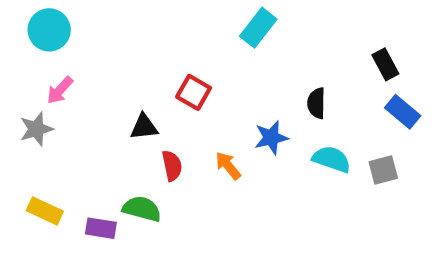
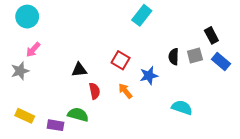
red square: (194, 92) -> (121, 60), moved
cyan semicircle: (332, 159) -> (182, 108), moved
gray square: (383, 170) -> (195, 56), moved

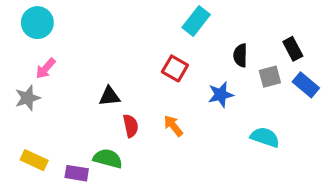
black semicircle: (174, 57) -> (240, 55), moved
red square: (121, 60) -> (175, 68), moved
blue star: (149, 76) -> (221, 95), moved
cyan semicircle: (182, 108) -> (265, 137), moved

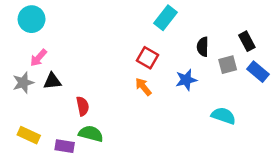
black triangle: (109, 96) -> (52, 81), moved
red semicircle: (131, 126) -> (83, 106), moved
orange arrow: (173, 126) -> (143, 87), moved

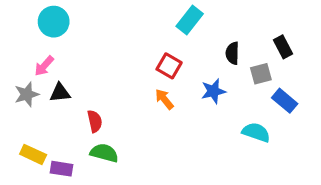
cyan circle: (32, 19) -> (54, 22), moved
blue rectangle: (258, 72) -> (285, 101), moved
purple rectangle: (65, 146) -> (62, 169), moved

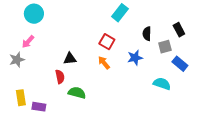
black triangle: (60, 93) -> (70, 59), moved
green semicircle: (104, 153) -> (77, 93), moved
yellow rectangle: (33, 154) -> (21, 98), turned 56

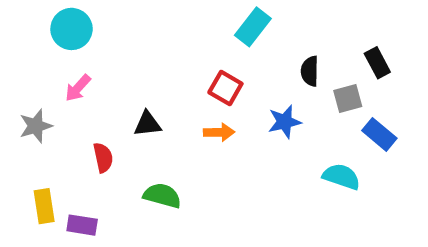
pink arrow: (28, 42) -> (78, 88), moved
orange arrow: (104, 63) -> (219, 132), turned 128
red semicircle: (60, 77) -> (103, 158), moved

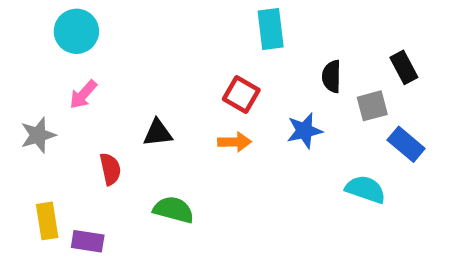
cyan rectangle: (253, 27) -> (271, 29), turned -45

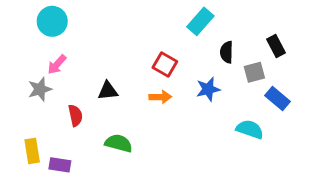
cyan rectangle: (271, 29) -> (200, 21), moved, turned 48
gray star: (38, 135) -> (40, 89), moved

